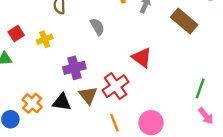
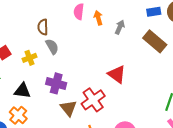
gray semicircle: (97, 27) -> (52, 47), moved
purple cross: (74, 68) -> (56, 83), turned 30
black triangle: (62, 102) -> (22, 91), moved

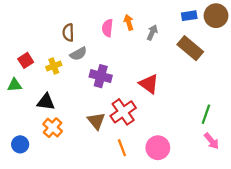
pink semicircle: (79, 12) -> (107, 28), moved
gray semicircle: (52, 47) -> (78, 54), turned 91
purple cross: (56, 83) -> (101, 76), moved
orange cross: (18, 115) -> (53, 128), moved

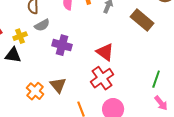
black triangle: (46, 102) -> (13, 55), moved
red cross: (123, 112) -> (102, 78), moved
orange cross: (53, 128) -> (35, 91), moved

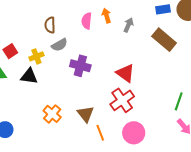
brown triangle: (58, 85) -> (86, 114), moved

